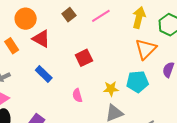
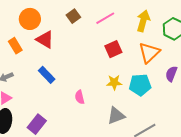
red square: (84, 58) -> (113, 49), moved
yellow star: (111, 89) -> (114, 82), moved

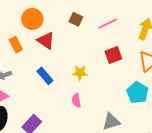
brown square: (73, 16) -> (76, 19), turned -32
yellow star: (114, 82) -> (80, 73), moved
cyan pentagon: (140, 85) -> (137, 93), turned 30

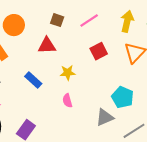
red triangle: (46, 41) -> (47, 46), moved, turned -30
cyan pentagon: (137, 93) -> (123, 97), moved

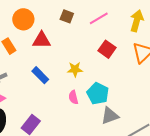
red triangle: (47, 46) -> (42, 40), moved
red square: (99, 51) -> (107, 49), turned -30
cyan pentagon: (123, 97) -> (98, 94), moved

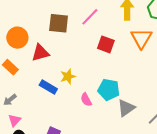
brown square: (67, 16) -> (59, 23), size x1.5
yellow star: (75, 69) -> (68, 76), moved

